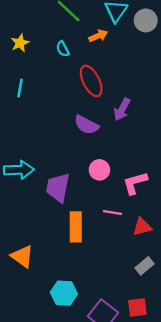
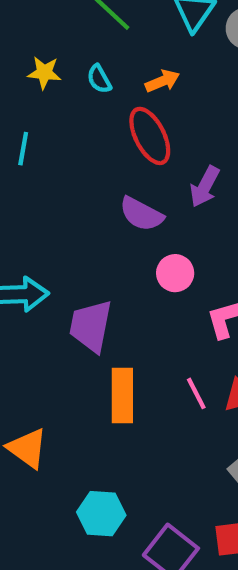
orange arrow: (98, 36) -> (162, 81), moved
yellow star: (20, 43) -> (44, 73), moved, turned 30
pink circle: (99, 170) -> (175, 273), moved
pink line: (112, 213) -> (196, 393), moved, turned 54

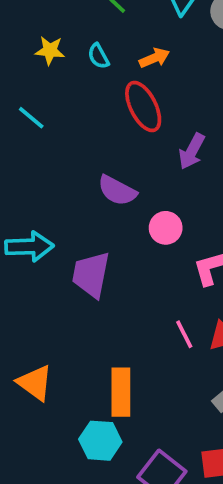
cyan line: (23, 149) -> (31, 118), turned -60
purple semicircle: (141, 214) -> (117, 191), moved
orange rectangle: (122, 396) -> (121, 392), moved

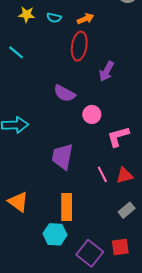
cyan semicircle: (98, 56) -> (54, 18), turned -48
red ellipse: (143, 107) -> (79, 46), turned 36
purple trapezoid: (91, 275) -> (62, 157), moved

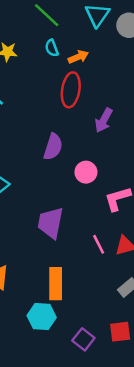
cyan semicircle: (54, 18) -> (52, 48), moved, turned 56
purple semicircle: (64, 93) -> (53, 147), turned -100
purple square: (90, 253) -> (83, 339), size x0.7

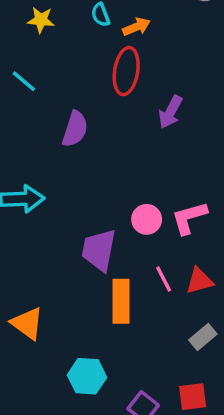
purple semicircle: (53, 147) -> (75, 129), moved
pink circle: (86, 172) -> (147, 219), moved
orange rectangle: (56, 284) -> (121, 301), moved

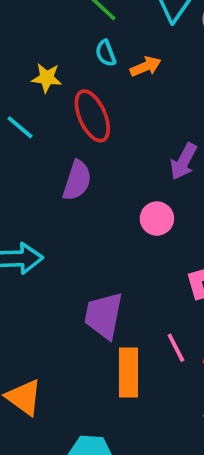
yellow star: (41, 20) -> (47, 78), moved
red ellipse: (126, 71) -> (92, 116), moved, turned -33
pink circle: (147, 219) -> (157, 219), moved

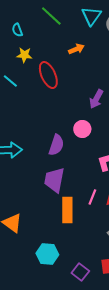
cyan semicircle: (106, 53) -> (17, 30), moved
purple semicircle: (77, 181) -> (56, 145), moved
pink line: (176, 348) -> (92, 197), turned 49

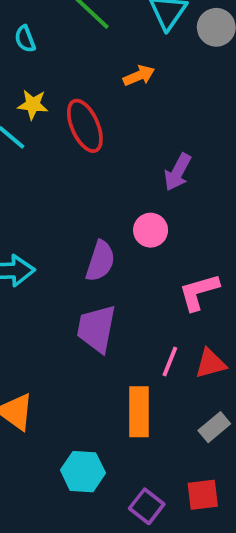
yellow star: (24, 55) -> (33, 105), moved
orange rectangle: (67, 210) -> (139, 412), moved

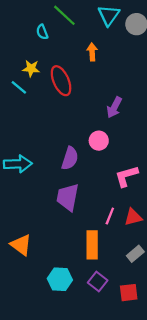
cyan semicircle: (25, 39) -> (42, 32), moved
orange arrow: (139, 76) -> (92, 52), turned -70
purple square: (147, 506) -> (98, 281), moved

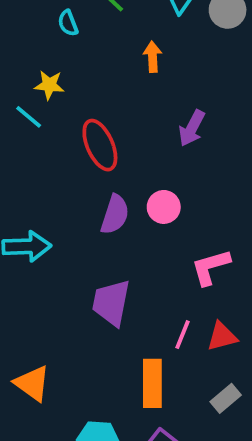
red ellipse: (61, 81) -> (100, 145), moved
purple arrow: (114, 107) -> (192, 128), moved
purple semicircle: (70, 158) -> (115, 214), moved

